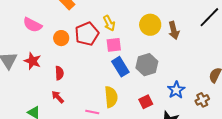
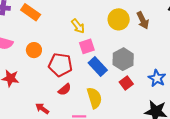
red pentagon: (87, 34) -> (60, 65), moved, turned -30
red semicircle: (59, 73) -> (65, 89), moved, turned 64
red square: (146, 102) -> (126, 83), moved

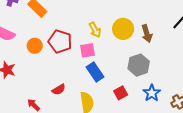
yellow arrow: (78, 26) -> (95, 30), moved
gray hexagon: (123, 59) -> (139, 65), moved
red pentagon: (60, 65) -> (60, 42), moved

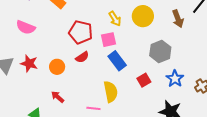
brown arrow: (147, 34) -> (178, 19), moved
orange circle: (35, 46) -> (57, 67), moved
red semicircle: (59, 90) -> (82, 57), moved

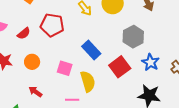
pink square: (108, 40) -> (65, 68), moved, turned 35
red semicircle: (82, 57) -> (24, 33), moved
red square: (144, 80) -> (120, 67), size x1.5

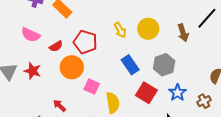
blue rectangle: (91, 50) -> (130, 65), moved
orange circle: (32, 62) -> (72, 67), moved, size x1.5
red square: (120, 67) -> (146, 93), turned -30

